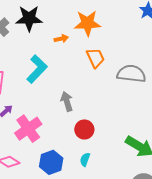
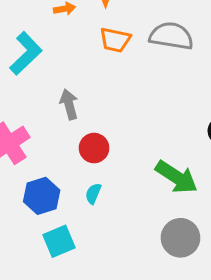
orange trapezoid: (95, 58) -> (115, 40), turned 125
gray semicircle: (131, 74) -> (171, 36), moved

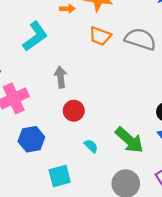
cyan semicircle: (93, 194) -> (91, 146), moved, turned 104
cyan square: (59, 241) -> (60, 176), moved

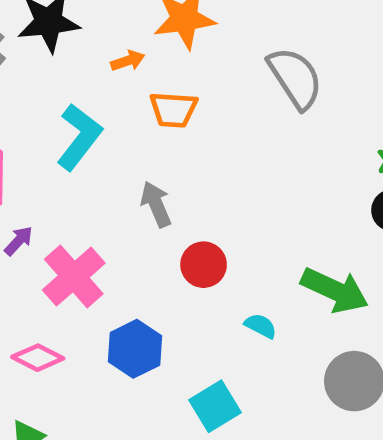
orange trapezoid: (100, 36) -> (173, 110), moved
gray semicircle: (140, 39) -> (295, 78), turned 56

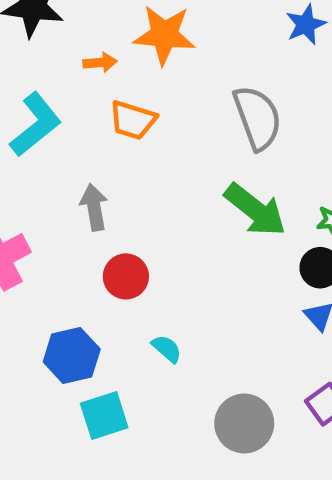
green arrow: (335, 290) -> (255, 210), moved
blue hexagon: (135, 349) -> (72, 355), moved

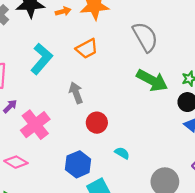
orange arrow: (100, 62) -> (63, 11), moved
orange trapezoid: (133, 120) -> (87, 49), turned -35

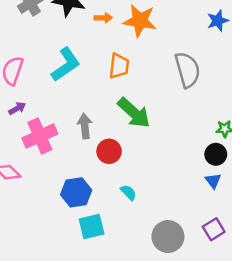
orange trapezoid: (87, 49) -> (119, 66), turned -70
green arrow: (152, 80) -> (134, 113), moved
gray arrow: (76, 93) -> (85, 126), moved

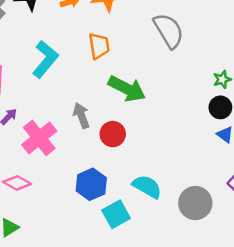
cyan semicircle: (129, 192) -> (147, 187), moved, size x1.6

